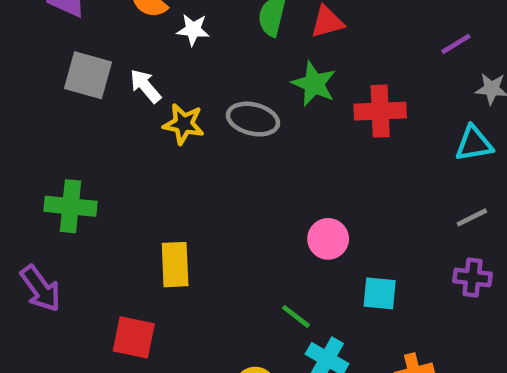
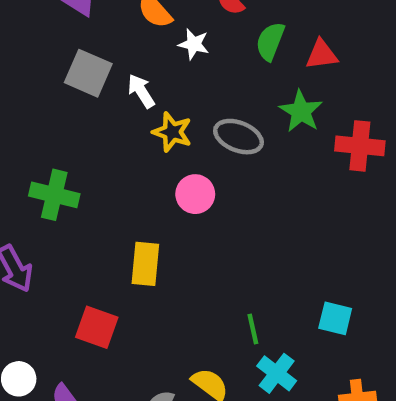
pink circle: (328, 239) -> (195, 194), moved
green line: (296, 316) -> (253, 329), turned 32

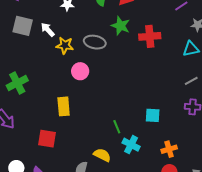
green cross: (54, 195) -> (17, 83), turned -30

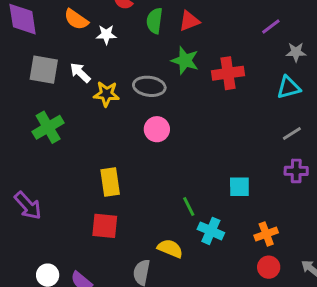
pink circle: (80, 71) -> (157, 129), moved
green cross: (17, 83) -> (48, 127), moved
red square: (47, 139) -> (105, 226), moved

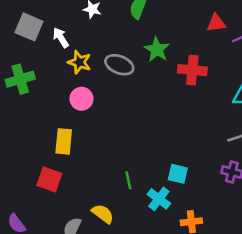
red triangle: (189, 21) -> (216, 23), moved
pink circle: (157, 129) -> (81, 99), moved
cyan cross: (211, 231) -> (159, 199), moved

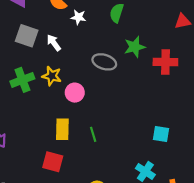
green star: (157, 49) -> (135, 47), turned 30
yellow star: (79, 62) -> (52, 76), moved
cyan square: (178, 174) -> (161, 134), moved
green line: (128, 180) -> (93, 134), moved

